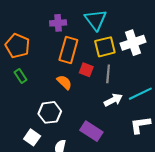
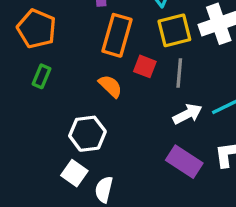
green rectangle: (21, 76) -> (42, 76), turned 56
purple rectangle: (91, 131) -> (184, 162), moved
white square: (32, 137) -> (74, 173), moved

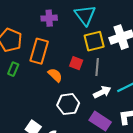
orange rectangle: (117, 35) -> (39, 51), moved
white hexagon: (87, 134) -> (68, 104), moved

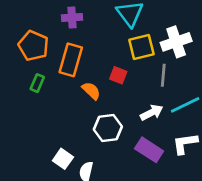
purple cross: (49, 18) -> (72, 17), moved
gray line: (97, 67) -> (163, 75), moved

